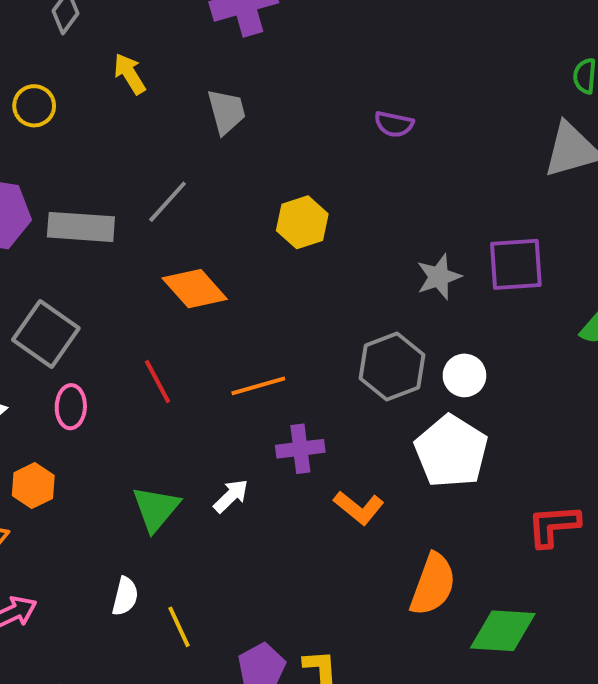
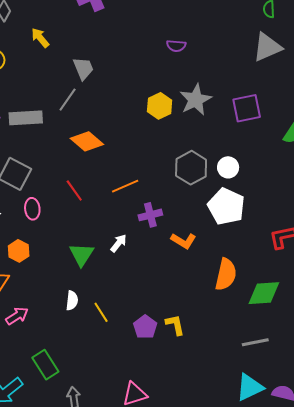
gray trapezoid: (226, 112) -> (83, 68), moved
yellow hexagon: (302, 222) -> (160, 106), moved
gray star: (439, 277) -> (196, 100), moved, size x1.4

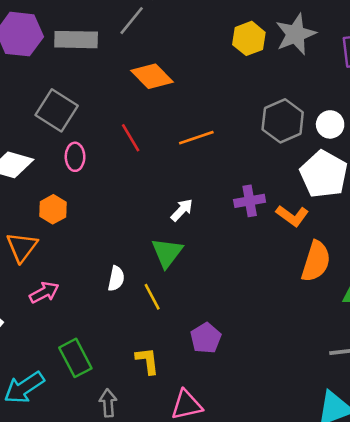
purple cross: (150, 215) -> (250, 201), moved
orange L-shape: (184, 241) -> (292, 216), moved
green triangle: (82, 254) -> (167, 253), moved
yellow L-shape: (175, 325) -> (147, 361), moved
purple pentagon: (145, 327) -> (206, 338), moved

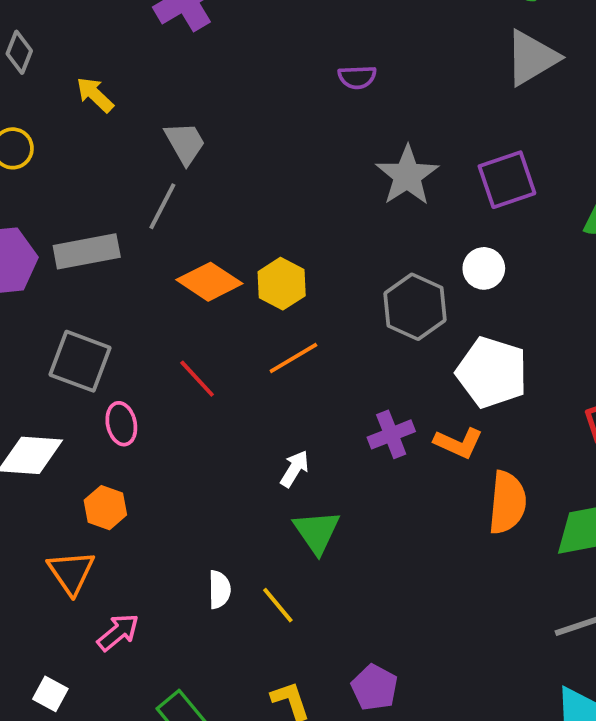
yellow hexagon: (249, 38) -> (282, 284), moved
white circle: (330, 124) -> (484, 268), moved
green triangle: (167, 253) -> (317, 532), moved
purple pentagon: (206, 338) -> (374, 688), moved

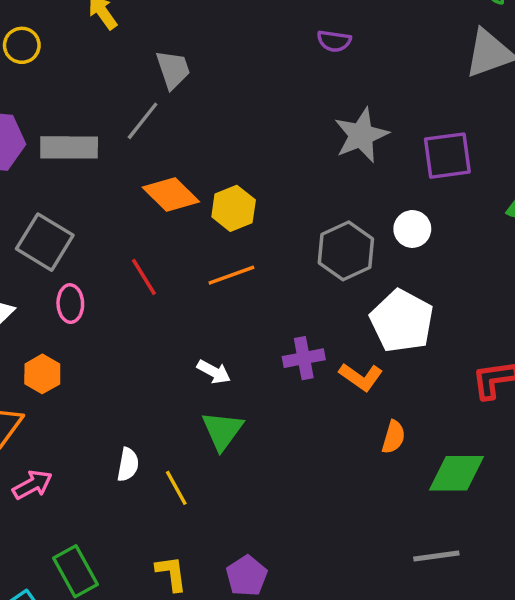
white arrow: (295, 469) -> (214, 372), turned 76
orange semicircle: (507, 503) -> (393, 437), size x0.6

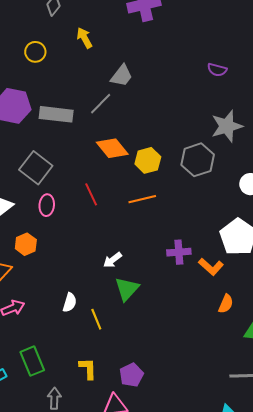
gray trapezoid: (173, 69) -> (122, 76), turned 50
gray hexagon: (346, 251) -> (198, 160), moved
white arrow: (214, 372) -> (112, 260), moved, turned 108

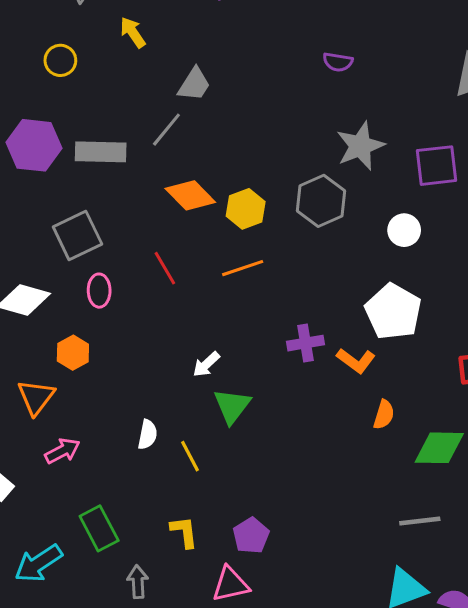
gray square: (36, 168) -> (77, 236), turned 32

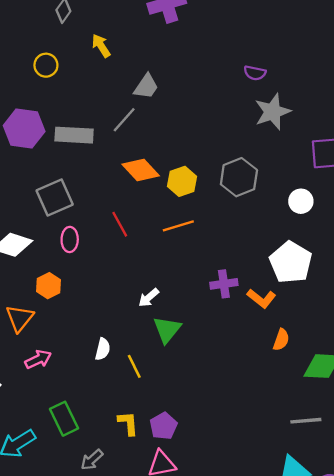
gray star: (360, 146) -> (273, 112), moved
purple pentagon: (251, 536) -> (163, 426), moved
gray arrow: (138, 582) -> (92, 460), turned -130

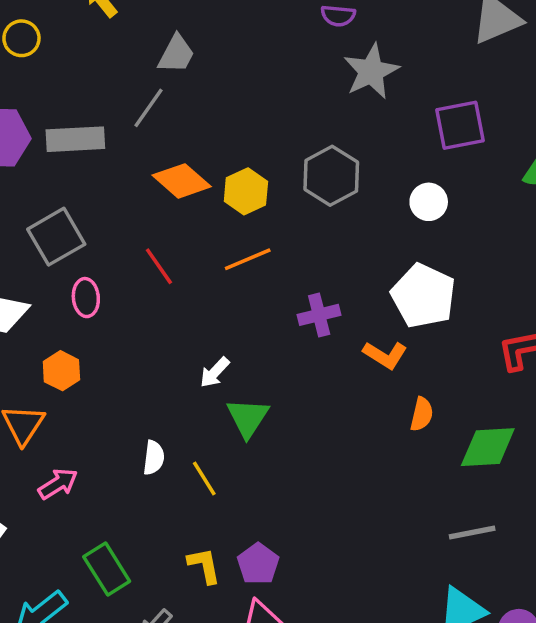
purple cross: (224, 284) -> (319, 315), moved

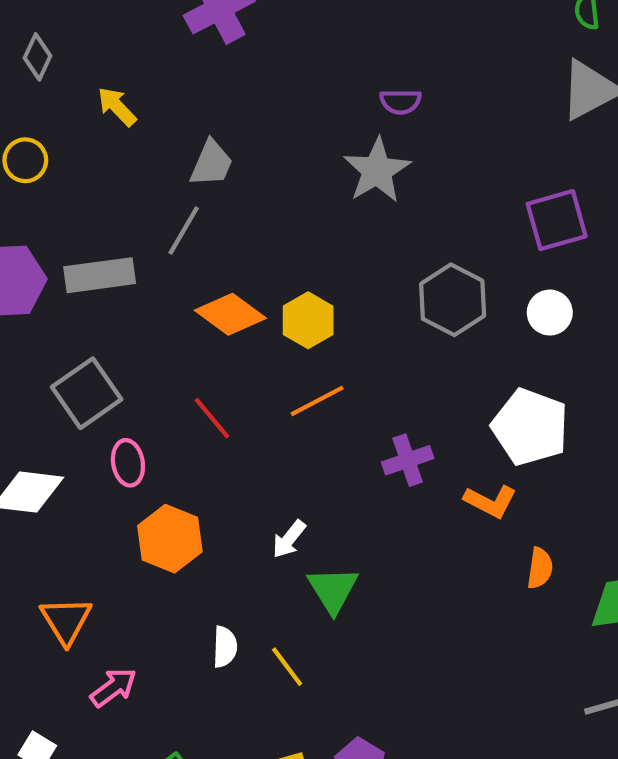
gray star: (371, 71) -> (377, 170), moved
gray hexagon: (331, 176) -> (453, 300), moved
white circle: (429, 202) -> (550, 313), moved
orange hexagon: (61, 371) -> (170, 539), moved, size x1.4

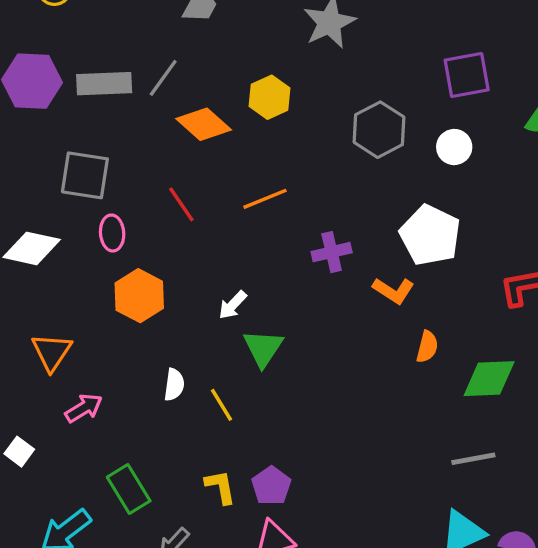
gray line: (184, 230) -> (163, 78), moved
yellow hexagon: (308, 320) -> (270, 97), moved
gray square: (87, 393) -> (85, 175), turned 38

